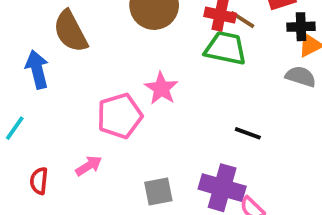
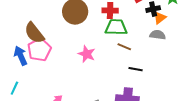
brown line: (242, 20) -> (124, 47), moved
pink pentagon: (120, 116) -> (39, 50), moved

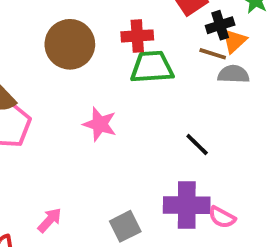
brown line: (124, 47) -> (213, 54), moved
black line: (136, 69) -> (197, 145), turned 40

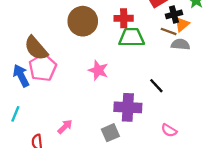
purple cross: (187, 205) -> (128, 107), moved

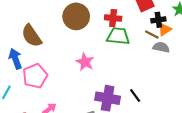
pink pentagon: (43, 68) -> (35, 76), moved
black line: (156, 86) -> (135, 95), moved

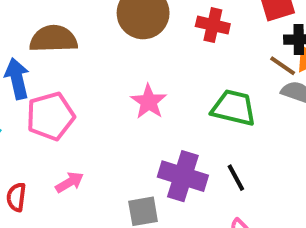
brown semicircle: (32, 36) -> (53, 39), turned 115
green trapezoid: (118, 36) -> (234, 108), moved

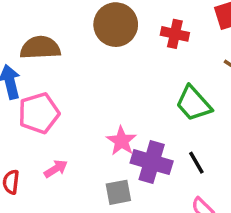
pink star: (149, 102) -> (121, 141), moved
green trapezoid: (234, 108) -> (194, 104), turned -144

